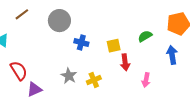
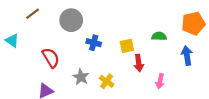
green semicircle: (145, 36) -> (159, 36), turned 32
red semicircle: (19, 71) -> (51, 58), moved
yellow cross: (94, 80) -> (107, 81), turned -32

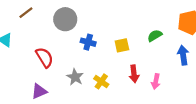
green semicircle: (159, 36) -> (155, 36), turned -32
red arrow: (139, 63) -> (134, 74), moved

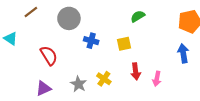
green semicircle: (155, 36) -> (138, 16), moved
gray star: (75, 77) -> (78, 84), moved

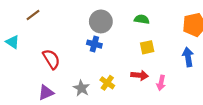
green semicircle: (138, 16) -> (142, 19), turned 40
gray circle: (69, 18) -> (101, 21), moved
yellow square: (124, 44) -> (147, 47), moved
red arrow: (136, 71) -> (140, 75), turned -77

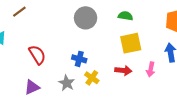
blue cross: (94, 44) -> (79, 59), moved
yellow square: (147, 47) -> (131, 43), size x1.5
pink arrow: (161, 83) -> (151, 69), moved

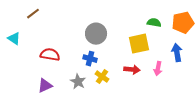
green semicircle: (125, 16) -> (154, 23), moved
gray circle: (86, 18) -> (96, 34), moved
red semicircle: (37, 55) -> (50, 55), turned -48

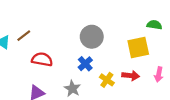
brown line: (33, 14) -> (24, 36), moved
blue cross: (90, 59) -> (85, 64), turned 32
yellow cross: (102, 77) -> (107, 80), moved

